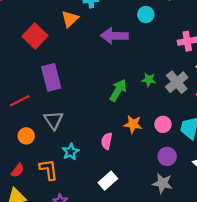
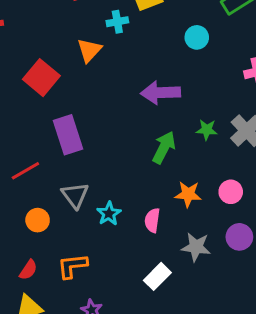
purple arrow: (114, 36) -> (161, 93), moved
cyan star: (71, 152) -> (109, 214), moved
orange L-shape: (49, 170) -> (72, 266), turned -85
gray star: (163, 183) -> (196, 247), moved

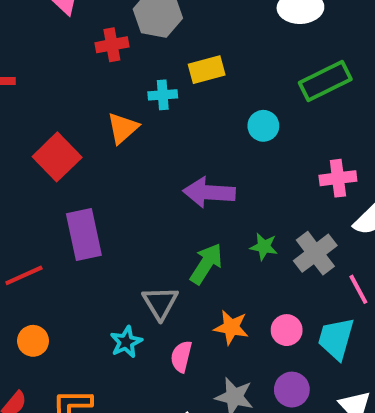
gray triangle: (75, 195) -> (160, 303), moved

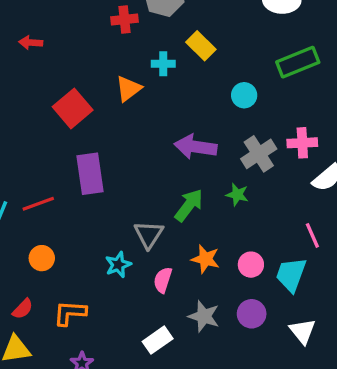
yellow rectangle: (207, 70) -> (201, 46), turned 56
gray cross: (315, 253) -> (259, 154), moved

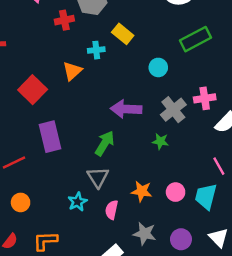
green arrow: (189, 205) -> (105, 143), moved
purple circle: (252, 314) -> (181, 239), moved

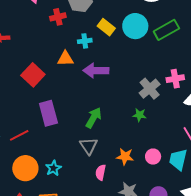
cyan circle: (158, 67) -> (135, 26), moved, size x1.6
orange triangle: (72, 71) -> (65, 59), turned 42
purple arrow: (126, 109) -> (96, 71), moved
orange circle: (21, 202) -> (25, 168), size x1.6
cyan star: (78, 202) -> (53, 168), moved

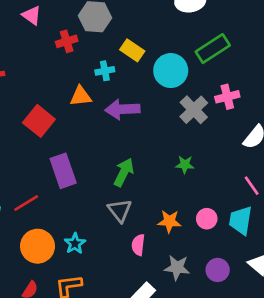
cyan circle: (135, 26) -> (171, 71), moved
pink cross: (175, 79) -> (227, 97), moved
gray cross: (150, 89) -> (194, 110), moved

